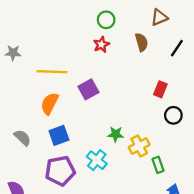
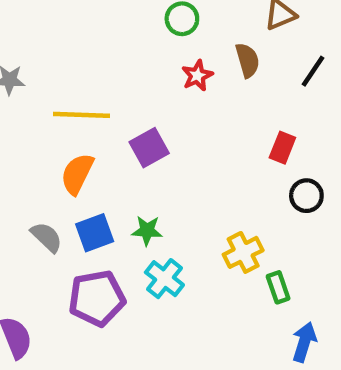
red star: (101, 45) -> (197, 76), moved
green star: (116, 134) -> (147, 231), moved
gray semicircle: (22, 138) -> (47, 237), moved

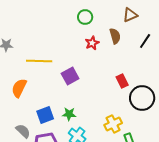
red rectangle: (282, 148) -> (122, 81), moved, turned -48
orange semicircle: (77, 174) -> (19, 88), moved
black circle: (306, 196) -> (142, 98), size x1.6
gray semicircle: (47, 237) -> (23, 131), moved

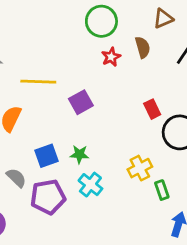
green circle: (85, 17) -> (101, 21), size x1.5

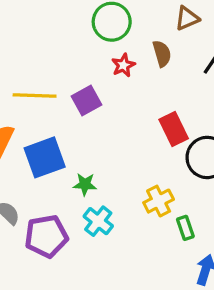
purple square: (81, 102) -> (87, 100), moved
red rectangle: (152, 109) -> (174, 129), size x1.4
blue square: (47, 156) -> (45, 157), moved, size x1.4

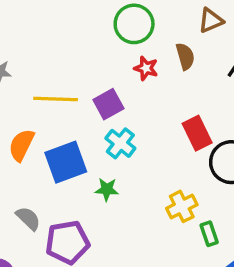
red star: (123, 65) -> (146, 68), turned -30
cyan cross: (98, 221) -> (120, 143), moved

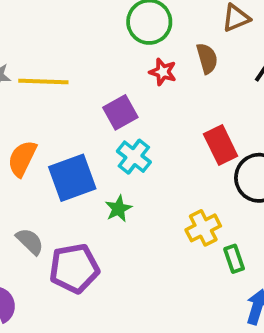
yellow line: (56, 99) -> (43, 82), moved
green star: (107, 189) -> (118, 209), turned -30

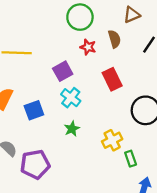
red rectangle: (221, 145) -> (112, 79), moved
blue square: (72, 178) -> (34, 110), size x0.7
green star: (118, 209) -> (72, 129), moved

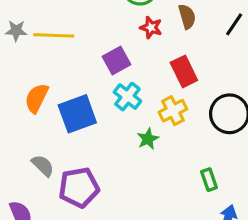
blue square: (34, 110) -> (77, 114), size x1.4
green star: (72, 129) -> (148, 139), moved
yellow cross: (112, 140) -> (173, 111), moved

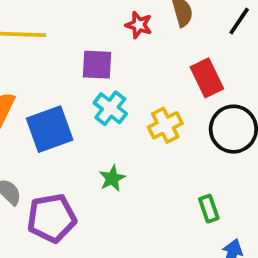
purple square: (117, 60) -> (97, 65), turned 32
red rectangle: (184, 71) -> (207, 78), moved
green star: (148, 139) -> (112, 178), moved

